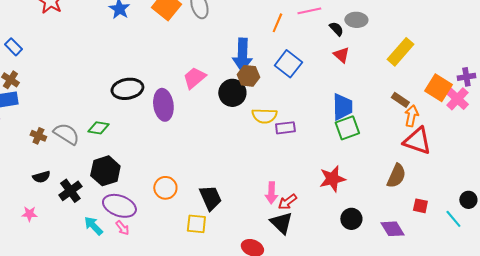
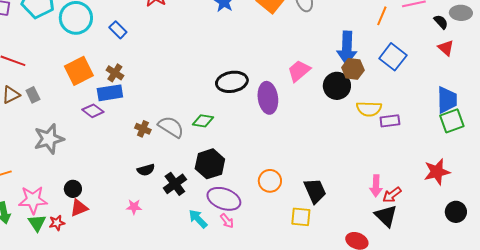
blue rectangle: (13, 47) -> (118, 30), moved

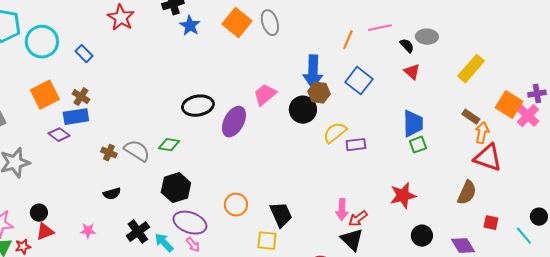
purple ellipse: (268, 98) -> (234, 122), turned 36
yellow semicircle: (369, 109) -> (335, 133), turned 140
green square: (452, 121) -> (418, 145), size x0.7
black cross: (175, 184) -> (138, 232), moved
pink star: (134, 207) -> (88, 231), moved

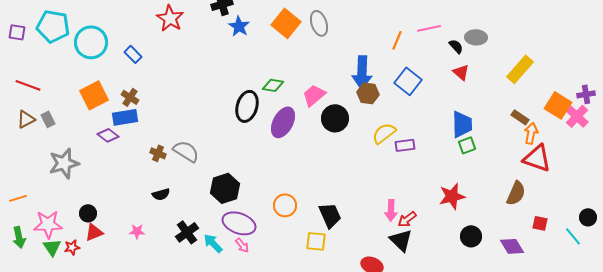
black ellipse: (198, 106) -> (247, 106), turned -64
black circle: (303, 110) -> (335, 118), moved
green diamond: (169, 145) -> (273, 85), moved

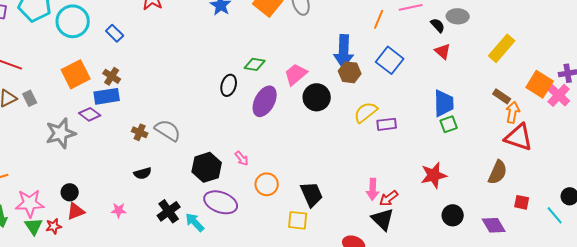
black ellipse: (247, 106) -> (229, 85), size x0.7
gray star: (64, 163) -> (61, 133), moved
pink arrow: (242, 245) -> (242, 158), moved

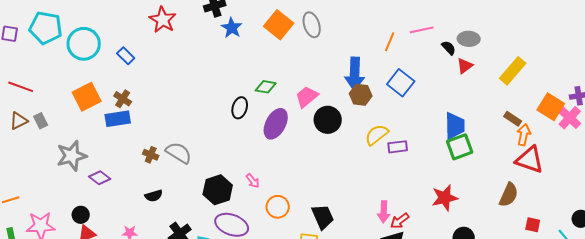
red triangle: (443, 51) -> (465, 66), moved, turned 42
purple diamond: (90, 114) -> (100, 178), moved
green square: (449, 124) -> (460, 147), size x1.5

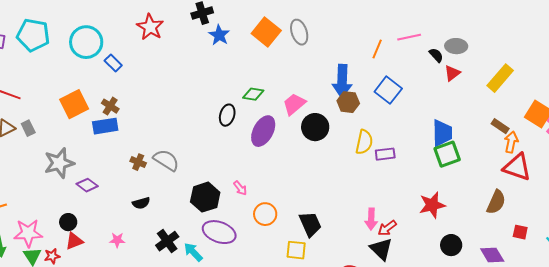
cyan circle: (84, 44) -> (86, 42), moved
yellow semicircle: (377, 135) -> (364, 142), turned 140

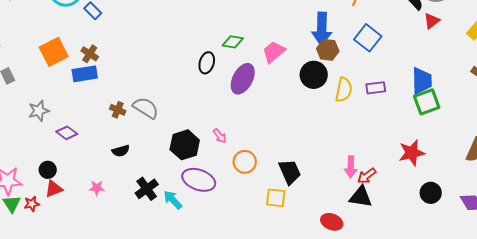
black circle: (315, 127) -> (314, 75), moved
purple rectangle: (385, 154) -> (376, 88), moved
gray star: (59, 163) -> (39, 111), size x0.7
black triangle: (381, 249) -> (361, 197), turned -35

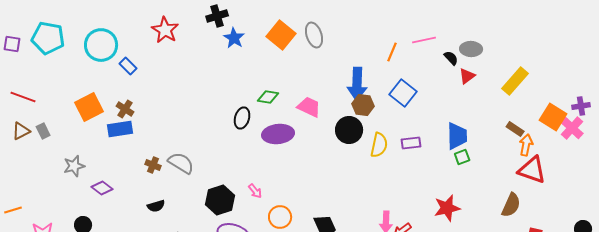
pink trapezoid: (274, 52) -> (309, 107), turned 65
purple ellipse: (243, 79) -> (278, 134), turned 56
green square: (427, 102) -> (462, 157), size x0.6

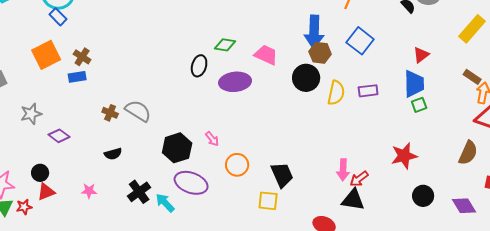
blue rectangle: (128, 66) -> (58, 17), moved
red triangle: (467, 76) -> (421, 55), moved
blue rectangle: (120, 129) -> (77, 77), size x0.7

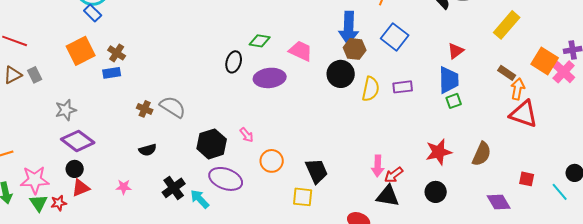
purple diamond: (59, 136) -> (78, 141), moved, size x1.5
brown semicircle: (468, 153) -> (482, 154), moved
black circle: (423, 196) -> (436, 192), moved

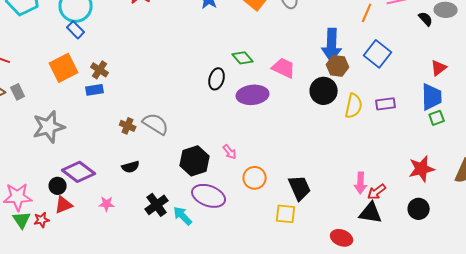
green diamond: (260, 41) -> (243, 58), turned 40
gray star: (66, 110) -> (49, 127), size x1.5
purple diamond: (78, 141) -> (79, 172), moved

